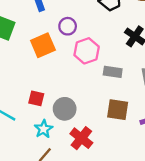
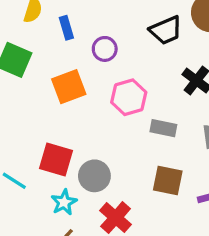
purple circle: (68, 26) -> (105, 49), moved
red square: (36, 98) -> (56, 160), size x1.5

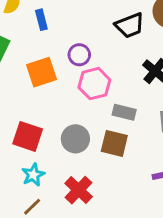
purple circle: (105, 49) -> (79, 55), moved
gray circle: (94, 176) -> (75, 139), moved
brown square: (168, 181) -> (114, 143), moved

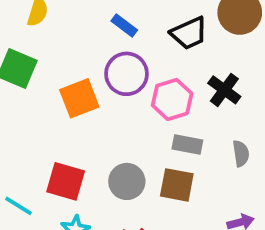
blue rectangle: (41, 20) -> (124, 26), moved, turned -36
purple circle: (79, 55) -> (127, 74), size x1.5
pink hexagon: (94, 84) -> (172, 99), moved

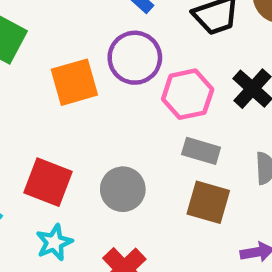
brown square: (177, 185) -> (208, 202), moved

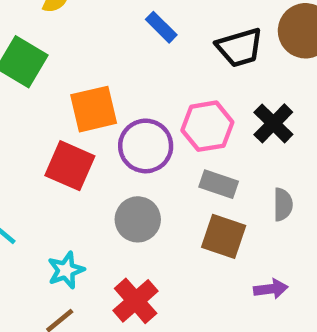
purple circle: (135, 58) -> (146, 146), moved
red square: (48, 182) -> (70, 166), moved

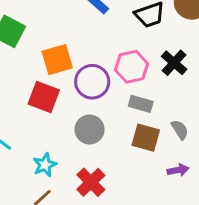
gray semicircle: (283, 204) -> (180, 130), moved, turned -30

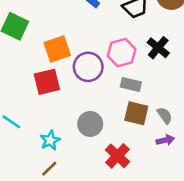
red square: (44, 97) -> (47, 82), turned -32
gray circle: (90, 130) -> (90, 124), moved
gray semicircle: (180, 130) -> (165, 115), moved
red cross: (91, 182) -> (118, 156), moved

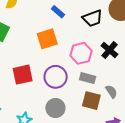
orange square: (57, 49) -> (47, 39), moved
purple circle: (88, 67) -> (56, 77), moved
gray semicircle: (165, 115) -> (111, 91), moved

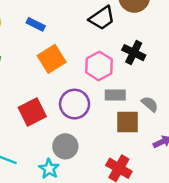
blue rectangle: (58, 12) -> (36, 24), moved
gray circle: (55, 108) -> (65, 146), moved

